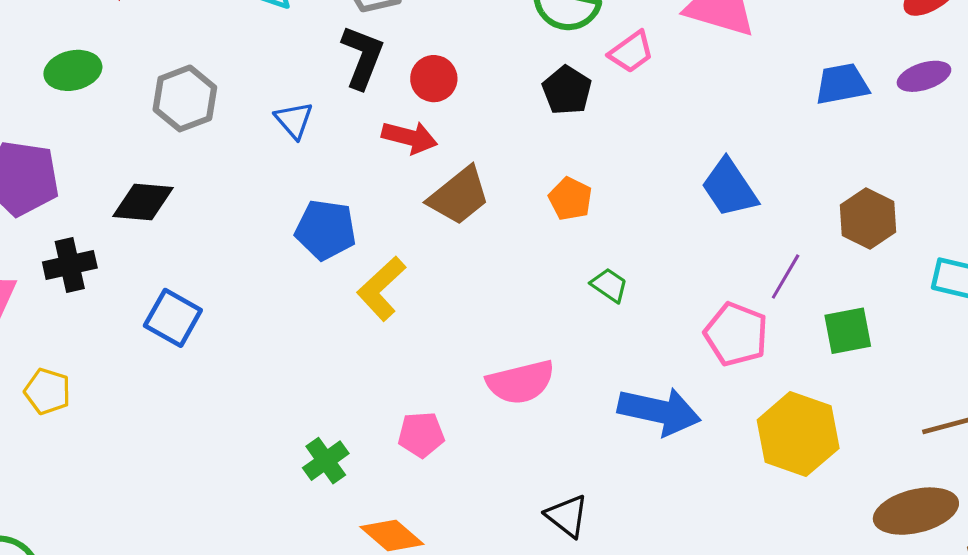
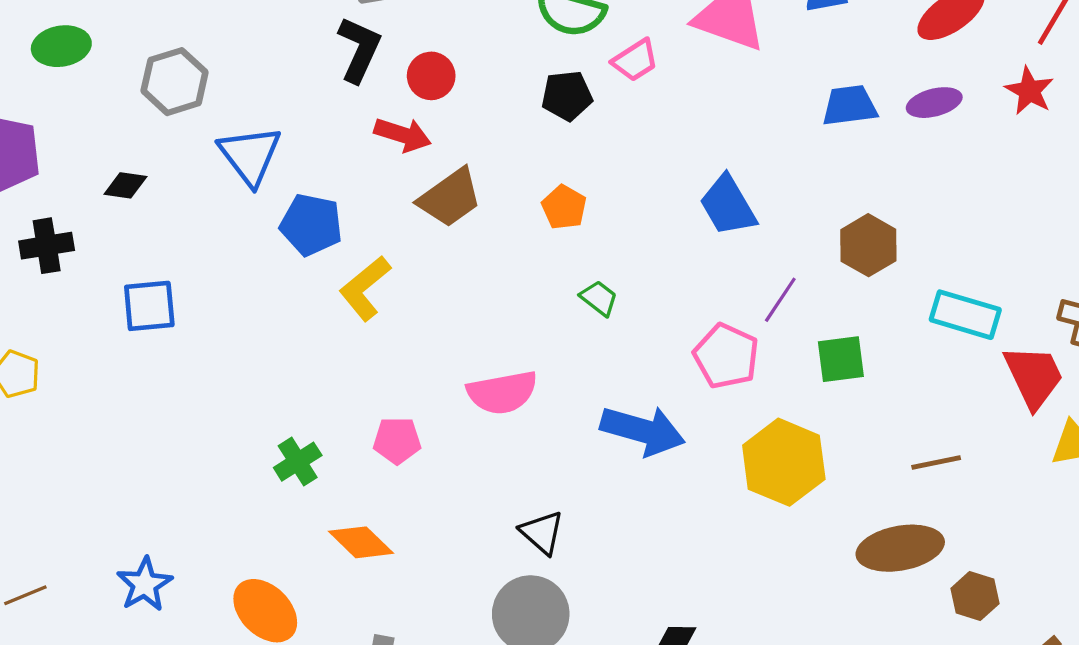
black pentagon: (567, 90) -> (567, 96), turned 30
blue triangle: (294, 120) -> (250, 155), moved, size x1.6
black diamond: (143, 202) -> (125, 185), size x0.7
blue square: (173, 318) -> (149, 306), turned -38

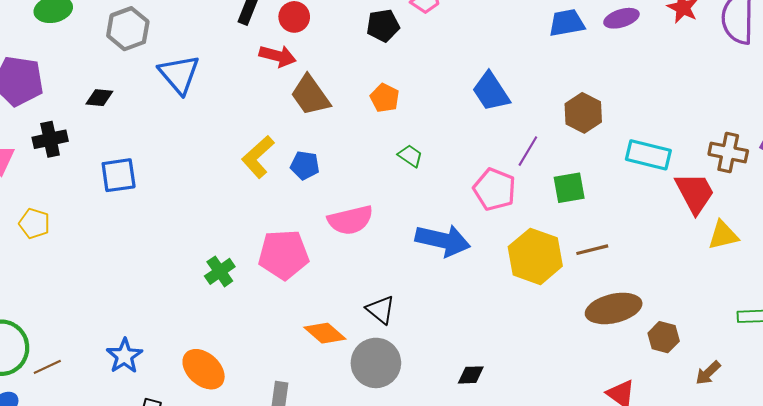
brown trapezoid: (450, 198) -> (310, 95), turned 93
blue pentagon: (311, 225) -> (305, 165), moved, size x0.7
pink pentagon: (397, 440) -> (284, 255), size x1.6
brown line: (936, 463) -> (592, 250), moved
orange diamond: (361, 542) -> (325, 333), moved

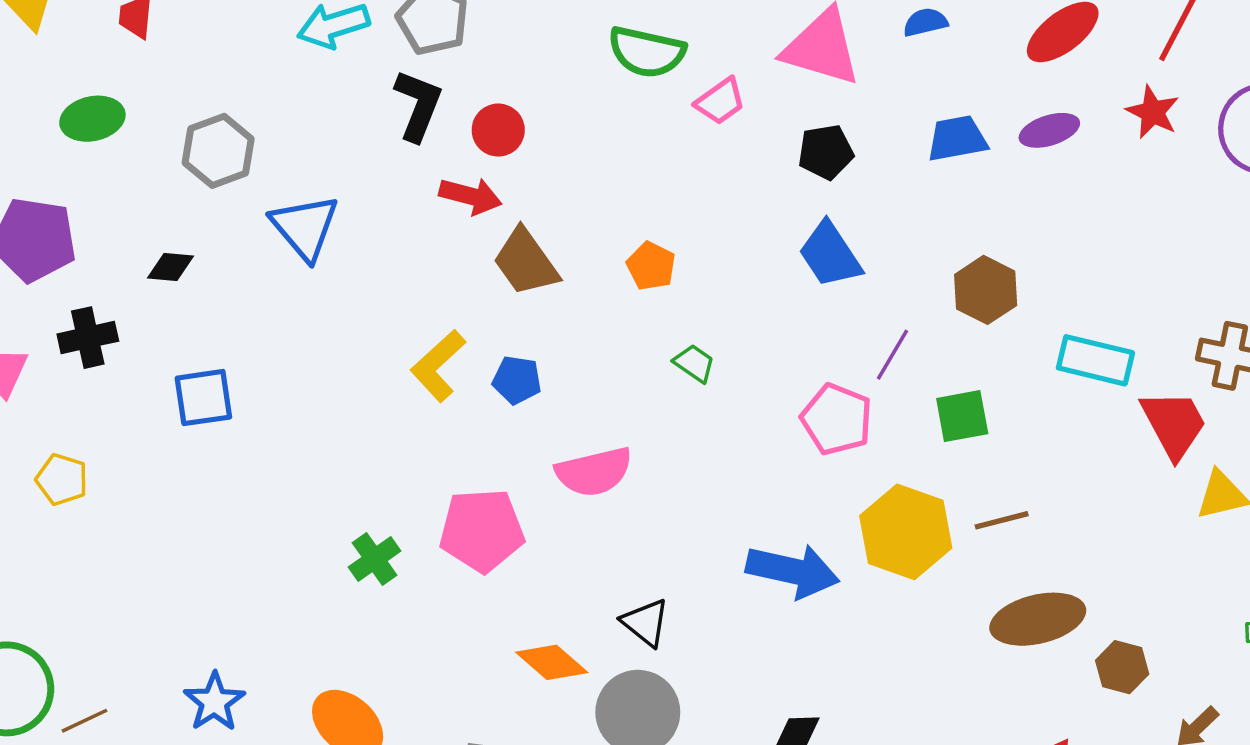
black pentagon: (383, 25) -> (826, 152), moved
blue arrow: (443, 240) -> (793, 571), moved

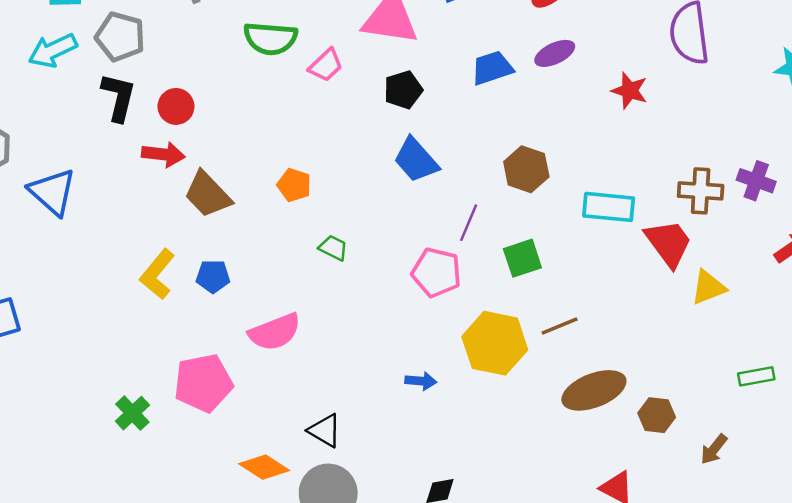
red star: (1153, 112) -> (630, 91), moved
blue arrow: (793, 571) -> (421, 381), size x0.5

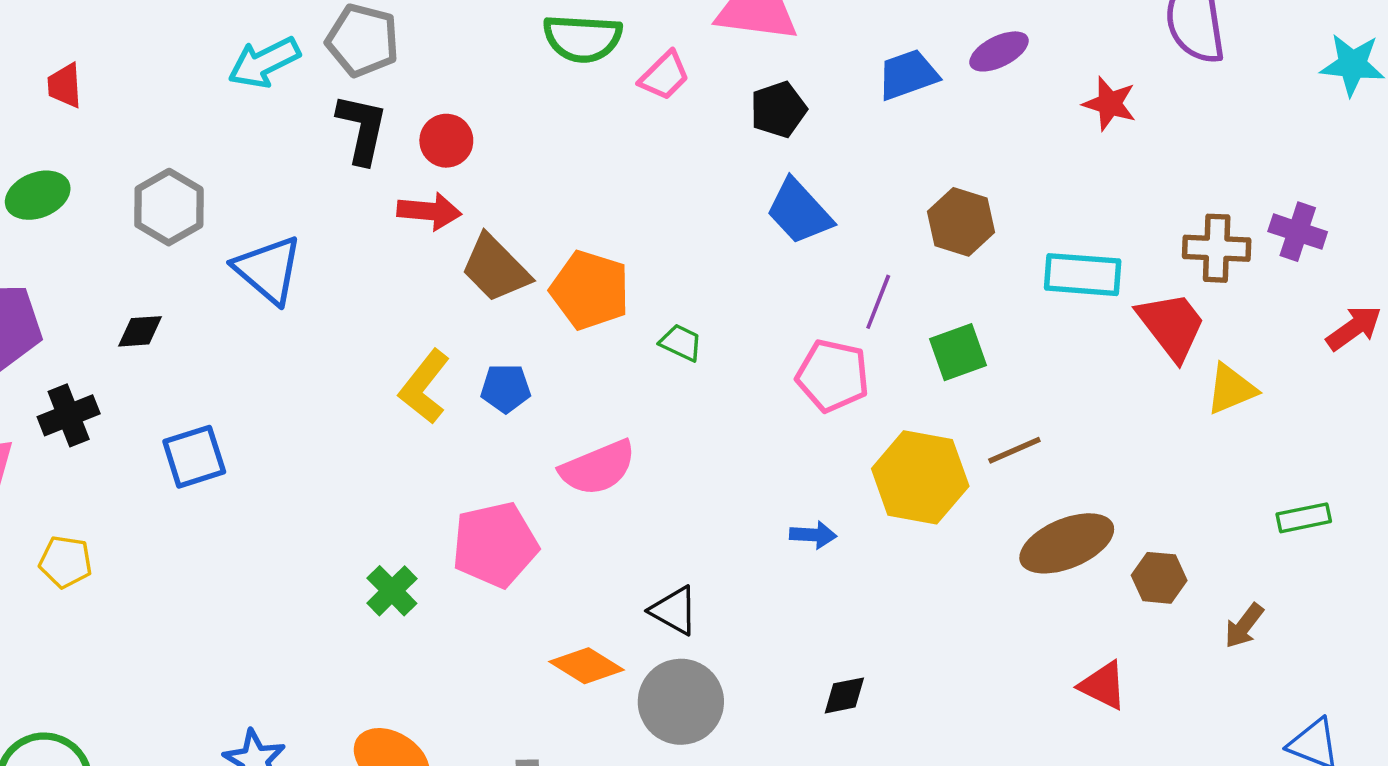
orange pentagon: (294, 185) -> (590, 290), moved, size x1.6

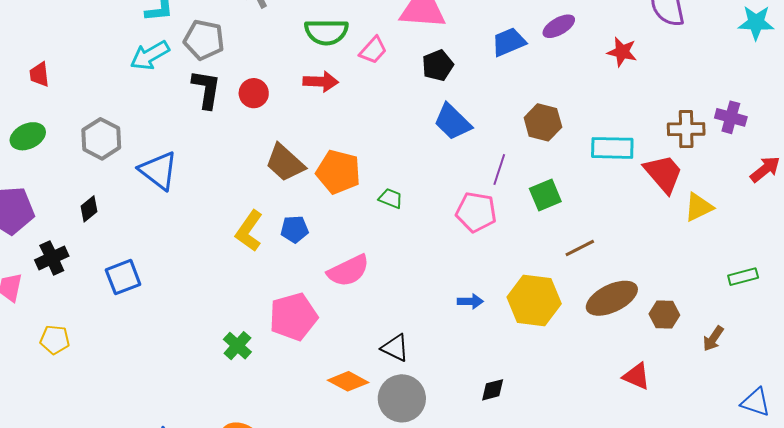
red arrow: (429, 211) -> (321, 82), moved
black diamond: (140, 331) -> (89, 209), turned -32
yellow hexagon: (920, 477) -> (534, 300), moved

